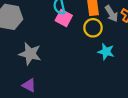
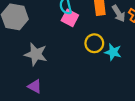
yellow circle: (93, 28) -> (94, 43), moved

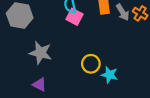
yellow circle: (94, 43) -> (91, 64), moved
cyan star: (113, 52) -> (109, 75), moved

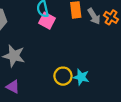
yellow circle: (91, 64) -> (63, 76), moved

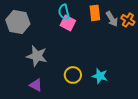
yellow circle: (63, 76) -> (73, 75), moved

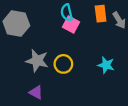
yellow circle: (73, 75) -> (63, 64), moved
cyan star: (100, 76) -> (106, 65), moved

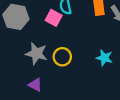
pink square: (71, 25) -> (54, 18), moved

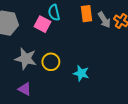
cyan star: (104, 58) -> (81, 73), moved

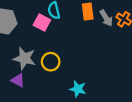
cyan star: (81, 73) -> (78, 89), moved
purple triangle: (25, 89) -> (18, 80), moved

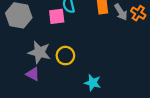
pink square: (42, 22) -> (57, 16), turned -35

